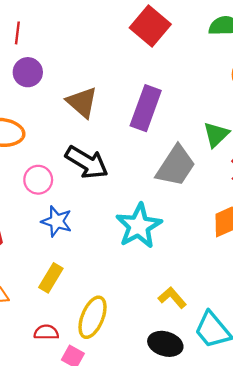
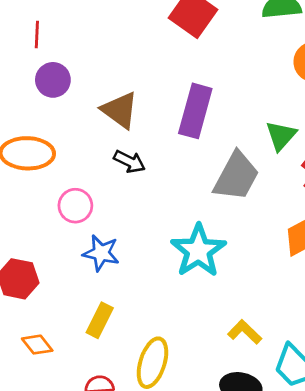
black arrow: (87, 162) -> (129, 162), moved, size x0.6

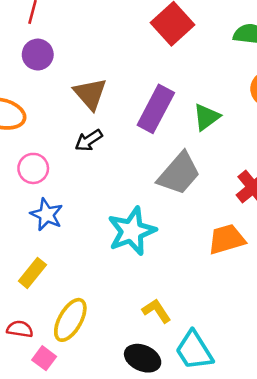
green triangle: (281, 136) -> (206, 117), moved
black arrow: (129, 162) -> (89, 140), turned 108

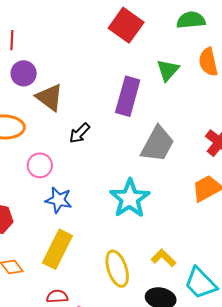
brown triangle: (90, 94) -> (50, 97), moved
green triangle: (206, 117) -> (168, 70), moved
yellow rectangle: (32, 273) -> (57, 249), size x1.5
yellow ellipse: (70, 320) -> (117, 269), moved, turned -36

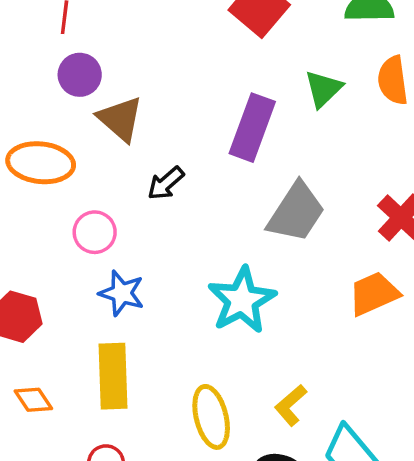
yellow rectangle: (57, 249) -> (113, 376), turned -33
yellow L-shape: (163, 258) -> (291, 405), turned -90

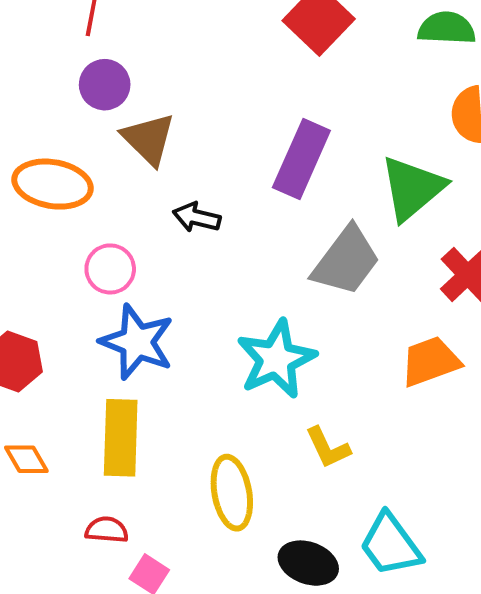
green triangle: (323, 89) -> (412, 188), moved, size x1.5
black arrow: (166, 183) -> (197, 217), turned 51
blue star: (122, 293) -> (137, 342), size x1.4
yellow L-shape: (291, 405) -> (328, 448), moved, turned -78

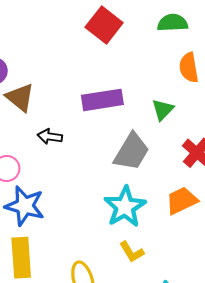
purple rectangle: (301, 159) -> (102, 100), turned 63
green triangle: (412, 188) -> (163, 110), size x0.6
cyan star: (276, 359) -> (125, 207), moved

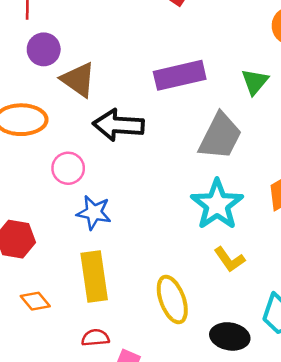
black arrow: (50, 136) -> (118, 125), size x1.6
blue star: (25, 206) -> (94, 213), size x0.7

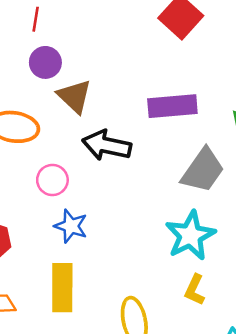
yellow L-shape: (229, 259) -> (195, 290), turned 52

